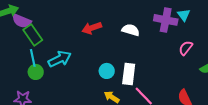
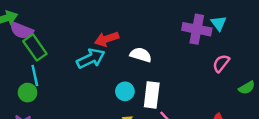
white semicircle: (131, 30) -> (141, 55), moved
cyan arrow: (60, 59) -> (91, 58), moved
green circle: (36, 72) -> (28, 93), moved

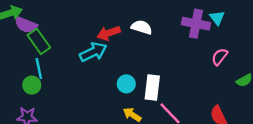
white semicircle: (141, 55) -> (142, 27), moved

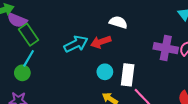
purple cross: (196, 24) -> (166, 48), moved
red arrow: (109, 33) -> (101, 42), moved
cyan line: (39, 69) -> (29, 58), turned 42

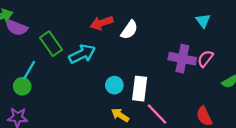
white semicircle: (118, 22) -> (129, 30), turned 108
green rectangle: (29, 35) -> (51, 44), moved
red arrow: (101, 42) -> (102, 23), moved

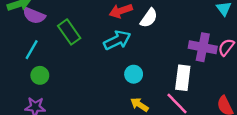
cyan arrow: (82, 54) -> (117, 40), moved
cyan line: (29, 70) -> (32, 50), moved
white rectangle: (140, 89) -> (183, 78), moved

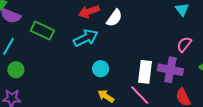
green rectangle: (69, 32) -> (42, 31), turned -30
purple cross: (203, 47) -> (170, 70), moved

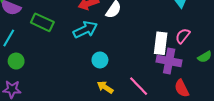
white rectangle: (145, 72) -> (161, 43), moved

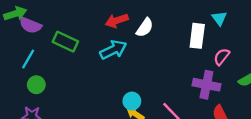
white rectangle: (161, 43) -> (197, 36), moved
cyan circle: (100, 60) -> (132, 101), moved

